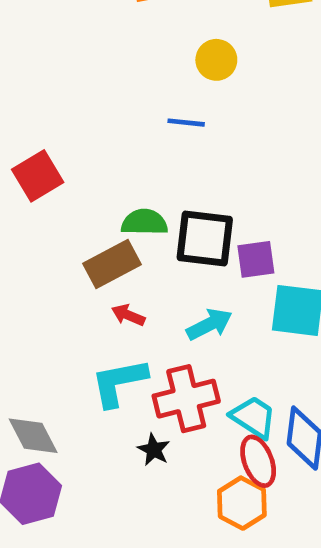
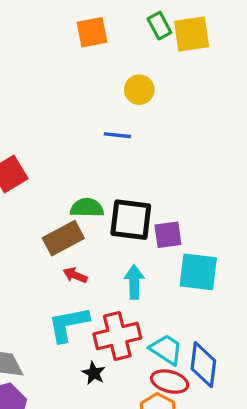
cyan arrow: (209, 324) -> (134, 282), turned -64
red ellipse: (258, 461) -> (170, 382), turned -54

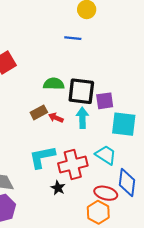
brown rectangle: (63, 238) -> (39, 112), moved, size x0.7
red arrow: (75, 275) -> (56, 118), moved
cyan arrow: (134, 282) -> (82, 118), moved
cyan trapezoid: (166, 349) -> (106, 155), moved

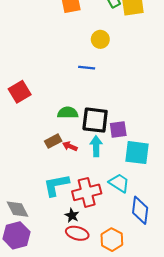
red ellipse: (106, 193) -> (77, 233), moved

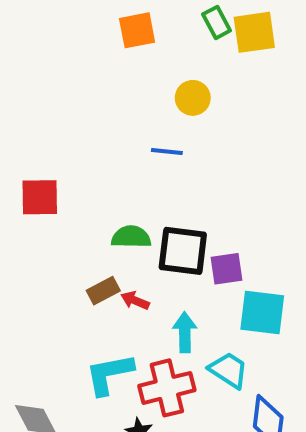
red square: (20, 92) -> (40, 197), turned 30
cyan arrow: (96, 146) -> (185, 332), moved

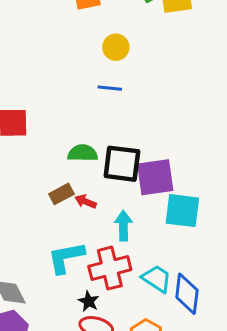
yellow circle: (193, 98) -> (116, 47), moved
purple square: (226, 269) -> (155, 177), size x1.5
cyan trapezoid: (228, 370) -> (157, 279), moved

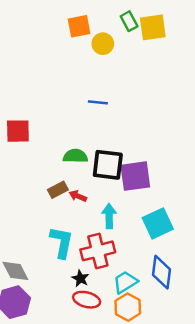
yellow circle: (116, 47) -> (103, 44), moved
cyan square: (182, 211) -> (158, 223), moved, turned -32
cyan L-shape: (66, 257) -> (62, 242), turned 112
cyan trapezoid: (157, 279) -> (125, 282), moved, turned -65

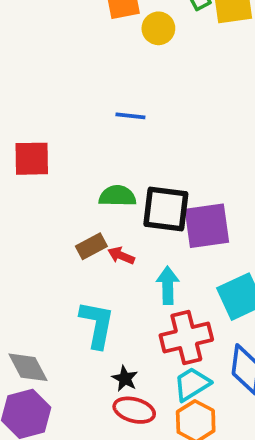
blue line: (98, 102) -> (130, 116), moved
red cross: (98, 251) -> (186, 338), moved

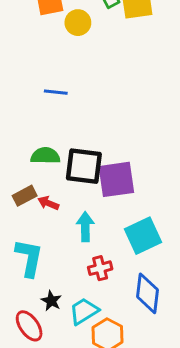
red cross: (186, 338) -> (100, 268), size x0.6
cyan trapezoid: (192, 384) -> (84, 311), moved
red ellipse: (134, 410) -> (29, 326), moved, turned 40

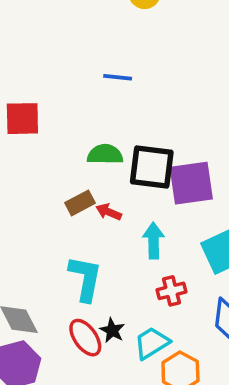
red ellipse: (29, 326) -> (85, 338), moved

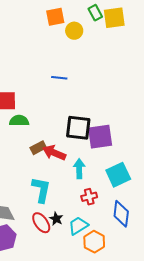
green semicircle: (105, 154) -> (19, 121), moved
red arrow: (109, 212) -> (54, 153), size x1.6

